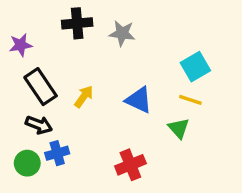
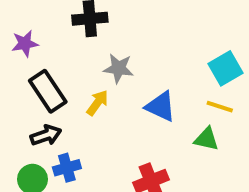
gray star: (122, 33) -> (118, 68), moved
black arrow: (39, 125) -> (46, 135), turned -40
green triangle: (179, 128) -> (206, 139), turned -35

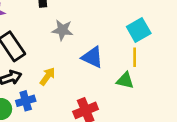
yellow arrow: (97, 103) -> (47, 76), moved
yellow line: (220, 107) -> (135, 57), turned 72

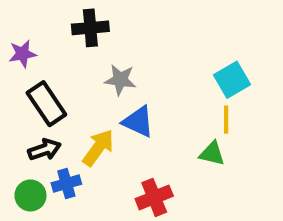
blue triangle: (92, 57) -> (138, 122), moved
yellow arrow: (47, 76) -> (98, 148), size x1.4

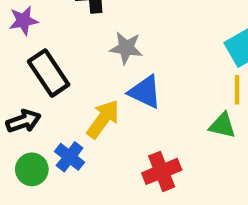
black arrow: (44, 150) -> (23, 121), moved
blue cross: (66, 183) -> (70, 157), turned -36

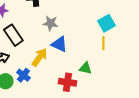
green triangle: (222, 125) -> (85, 68), moved
red cross: (162, 171) -> (67, 82), turned 30

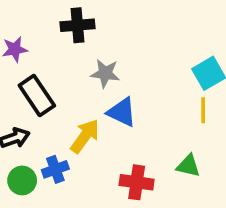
green triangle: (85, 68) -> (188, 166), moved
blue cross: (23, 75) -> (55, 169), turned 32

